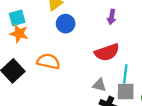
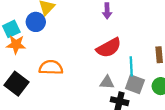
blue circle: (66, 24) -> (36, 22), moved
gray square: (126, 92) -> (135, 84), turned 30

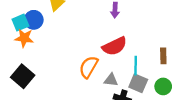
blue circle: (36, 22) -> (34, 20), moved
orange semicircle: (51, 68) -> (89, 67), moved, turned -65

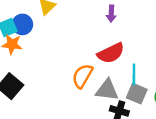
gray triangle: (111, 80) -> (107, 90), size x1.5

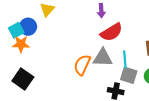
red semicircle: (111, 53) -> (111, 32), moved
gray triangle: (107, 90) -> (103, 58), moved

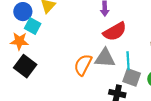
blue circle: (28, 27) -> (23, 12), moved
cyan square: (16, 30) -> (33, 26), moved, turned -35
black square: (23, 79) -> (25, 66), moved

